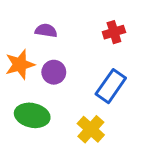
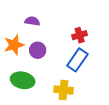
red cross: (114, 32) -> (80, 35), moved
yellow cross: (91, 129) -> (63, 90), turned -36

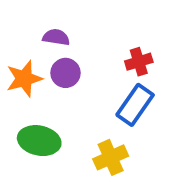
purple circle: (38, 50) -> (66, 73), moved
yellow cross: (63, 90) -> (111, 157), turned -30

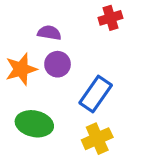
red cross: (139, 62) -> (110, 18), moved
blue rectangle: (135, 105) -> (96, 94), moved

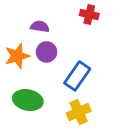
red cross: (110, 18) -> (89, 15), turned 30

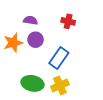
red cross: (89, 15) -> (68, 21), moved
green ellipse: (28, 100) -> (32, 83), moved

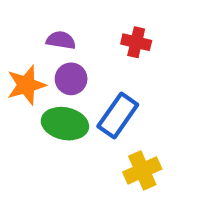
green ellipse: (32, 83) -> (65, 124), moved
yellow cross: (60, 85) -> (142, 170), moved

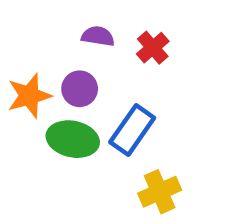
purple semicircle: (61, 40) -> (98, 36), moved
red cross: (136, 42) -> (153, 48), turned 36

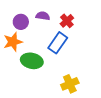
purple circle: (80, 89) -> (21, 22), moved
blue rectangle: (132, 130) -> (58, 43), moved

